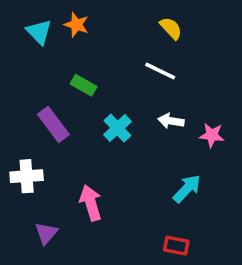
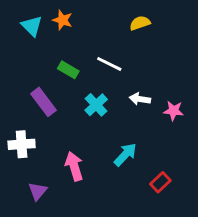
yellow semicircle: (171, 28) -> (140, 23), turned -66
white line: (160, 71) -> (109, 64), moved
cyan arrow: (187, 189) -> (125, 155), moved
red rectangle: (176, 246) -> (160, 182), moved, turned -54

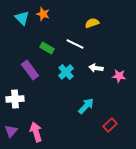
yellow semicircle: (140, 23) -> (92, 23), moved
pink arrow: (74, 166) -> (36, 132), moved
purple triangle: (38, 191) -> (11, 131), moved

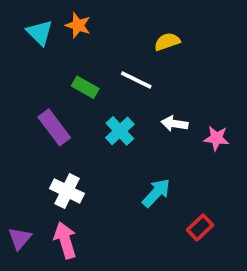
white cross: (15, 99) -> (67, 191), moved, turned 30

